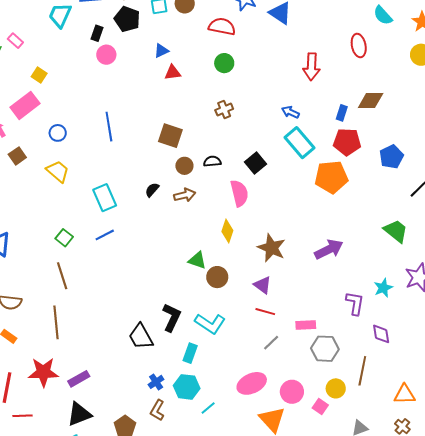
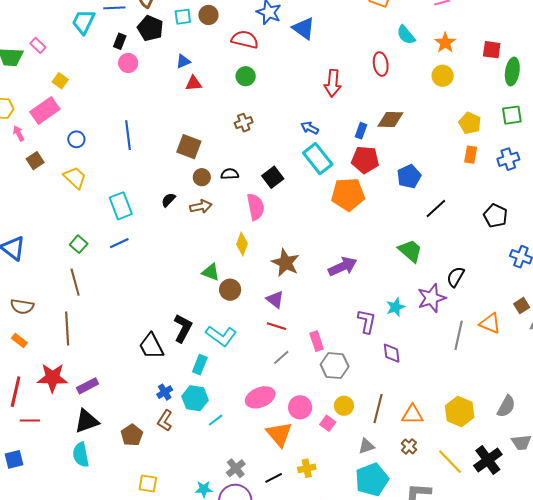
pink rectangle: (306, 325) -> (317, 341), turned 72
brown line: (362, 371) -> (378, 409), moved

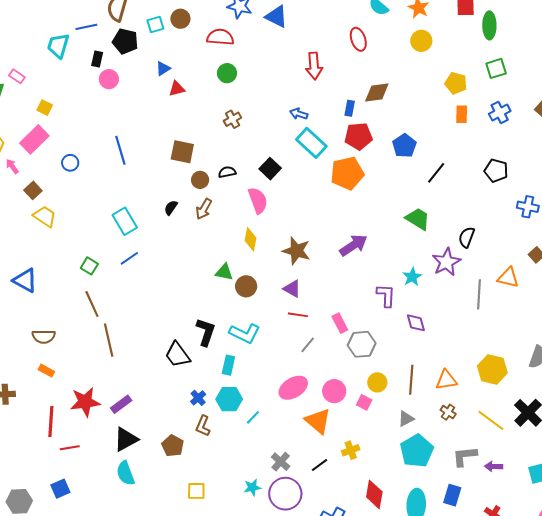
yellow trapezoid: (75, 178) -> (45, 217), moved
brown arrow: (201, 206) -> (204, 209), turned 140
brown line: (67, 328) -> (109, 340), moved

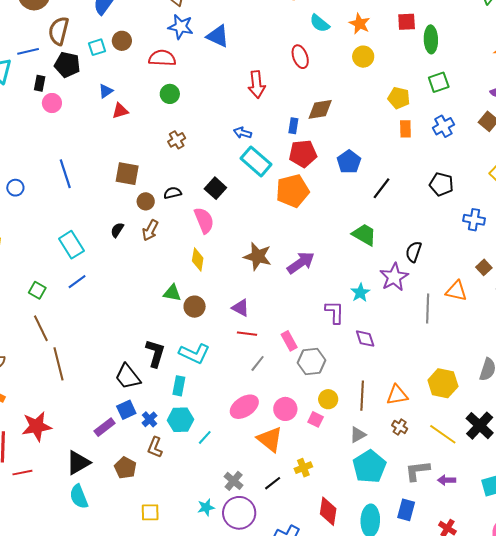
brown star: (296, 251) -> (258, 256), moved
purple rectangle: (121, 404) -> (105, 427), moved
blue square: (60, 489) -> (126, 410), moved

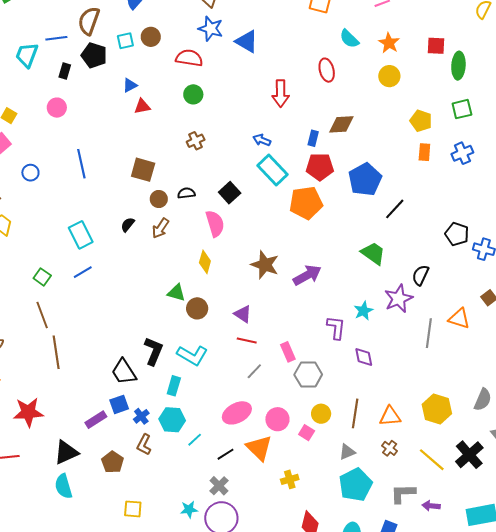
pink circle: (52, 103) -> (57, 108), moved
blue pentagon: (349, 162) -> (365, 179), size x1.4
black pentagon: (441, 184) -> (457, 234), moved
black line: (273, 483) -> (226, 454), moved

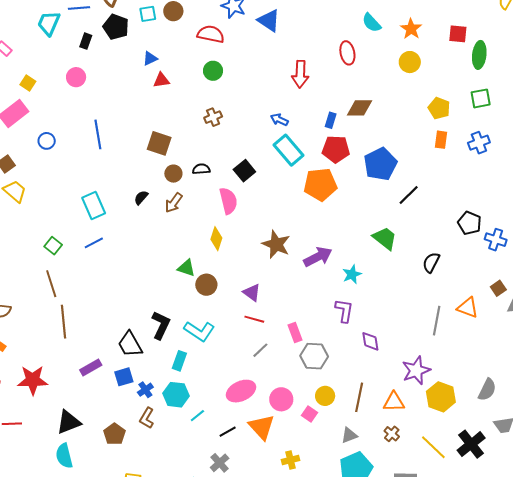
purple star: (399, 299) -> (416, 370), moved
cyan star: (363, 311) -> (352, 274), moved
purple rectangle: (96, 420) -> (91, 367), moved

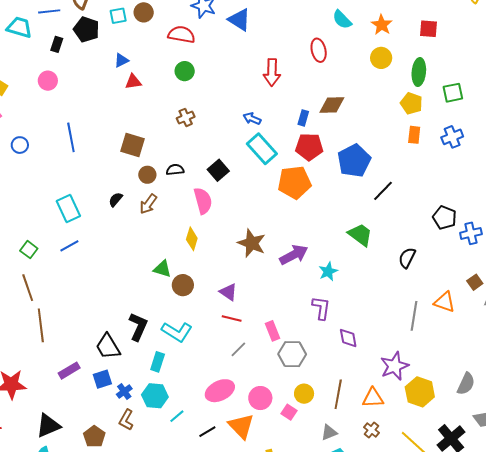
cyan trapezoid: (49, 23) -> (19, 27), turned 84
green ellipse: (479, 55) -> (419, 72), moved
blue cross: (496, 240) -> (471, 233), turned -30

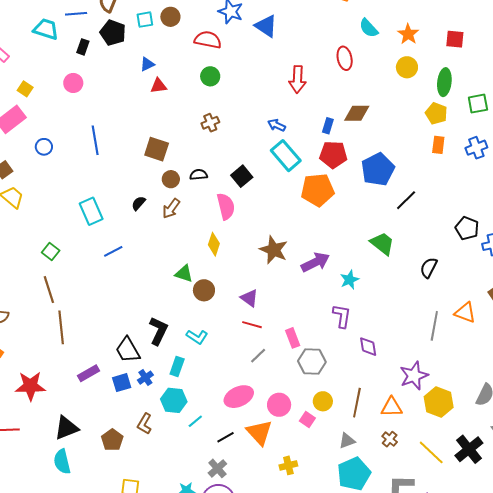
blue line: (69, 246) -> (113, 251), moved
cyan L-shape: (177, 332) -> (197, 337), size x0.7
blue cross: (124, 392) -> (145, 378), moved

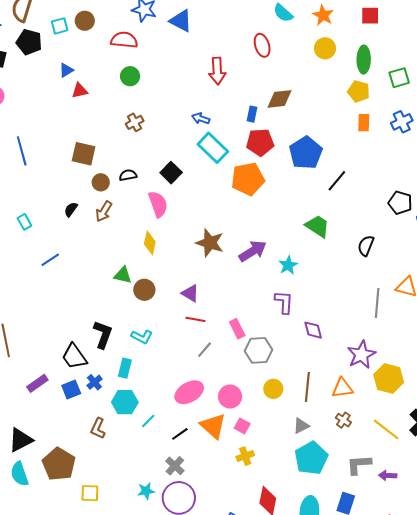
cyan rectangle: (91, 211) -> (24, 222), size x0.6
pink square: (307, 419) -> (242, 426), moved
brown pentagon: (112, 440) -> (59, 464), moved, size x1.5

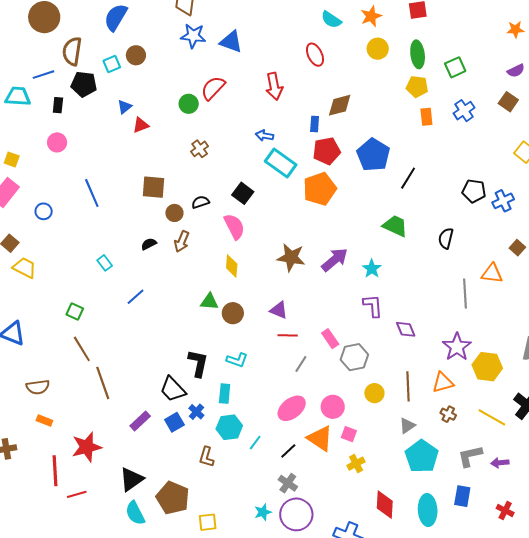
orange star: (323, 15) -> (371, 16), turned 30
red semicircle: (124, 40) -> (213, 88), moved, turned -44
black semicircle: (71, 209) -> (149, 244), turned 35

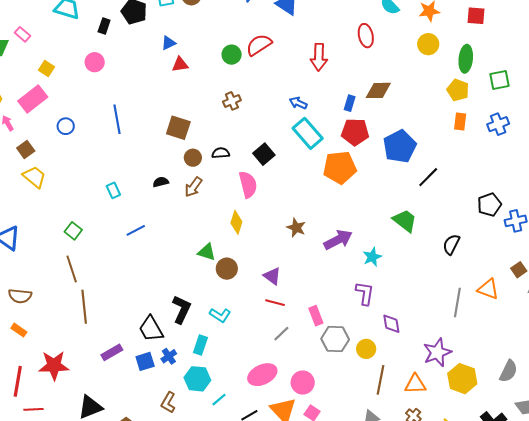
black pentagon: (474, 191) -> (489, 205), turned 30
brown star: (291, 257) -> (296, 228), size x0.7
yellow circle: (374, 393) -> (366, 349), moved

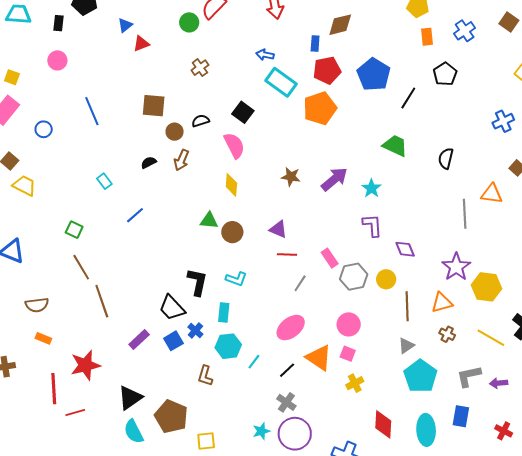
black pentagon: (489, 205) -> (445, 74), moved
pink circle: (303, 383) -> (349, 324), moved

